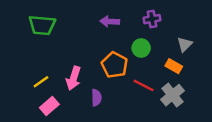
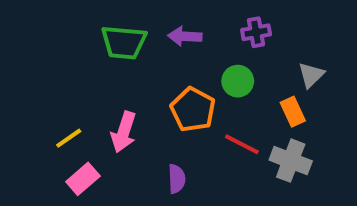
green trapezoid: (42, 25) -> (124, 42), moved
orange rectangle: (174, 66) -> (293, 112), turned 35
gray cross: (173, 95) -> (291, 161), turned -30
purple semicircle: (96, 98) -> (177, 179), moved

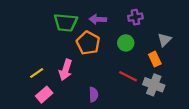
orange pentagon: (193, 110) -> (88, 43), moved

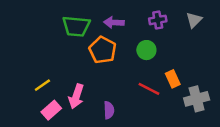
gray triangle: (164, 40) -> (194, 20), moved
orange rectangle: (155, 59) -> (173, 79), moved
pink arrow: (66, 70) -> (76, 96), moved
gray cross: (154, 85) -> (197, 99), moved, turned -36

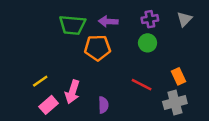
orange pentagon: (103, 50) -> (97, 48), turned -30
green circle: (146, 50) -> (148, 43), moved
orange rectangle: (173, 79) -> (179, 76), moved
gray cross: (197, 99) -> (175, 103), moved

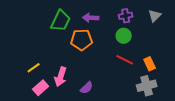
green trapezoid: (72, 25) -> (61, 21), turned -70
red line: (142, 85) -> (125, 60), moved
purple semicircle: (103, 105) -> (87, 88), turned 48

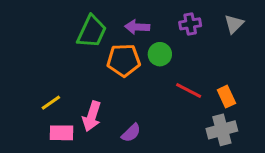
green circle: (124, 36) -> (160, 54), moved
pink rectangle: (41, 88) -> (62, 133), turned 42

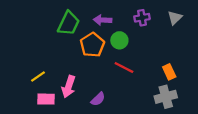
orange pentagon: (124, 60) -> (92, 45), turned -30
red line: (189, 90) -> (124, 67), moved

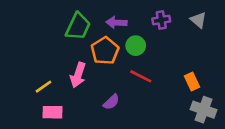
gray triangle: (175, 18) -> (198, 20), turned -35
pink arrow: (69, 87) -> (78, 75), moved
gray cross: (166, 97) -> (203, 110), moved, turned 35
purple semicircle: (98, 99) -> (111, 102), moved

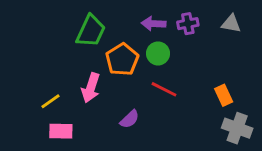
gray triangle: (198, 20) -> (231, 24), turned -30
purple arrow: (116, 23) -> (154, 24), moved

